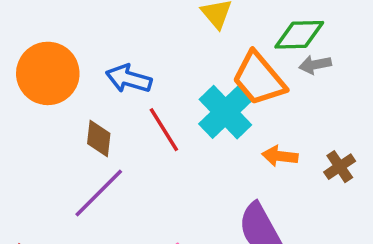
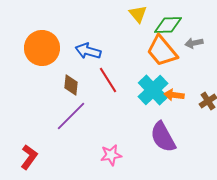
green diamond: (299, 35) -> (168, 25), moved
cyan cross: (225, 112) -> (153, 90), moved

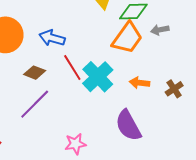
orange trapezoid: (162, 51) -> (127, 38), turned -104
brown diamond: (71, 85) -> (35, 73), turned -75
cyan cross: (153, 90) -> (98, 77), moved

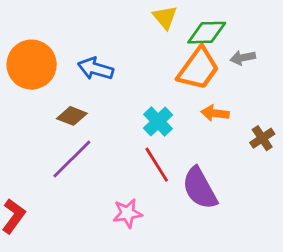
red line: (72, 67) -> (157, 165), moved
cyan cross: (98, 77) -> (158, 122), size x0.7
orange arrow: (139, 83) -> (215, 113), moved

